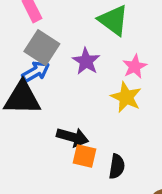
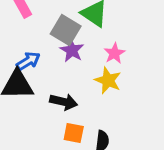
gray square: (42, 48) -> (66, 30), moved
black arrow: (73, 137) -> (64, 102), moved

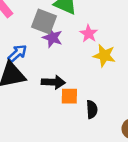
yellow star: (108, 80) -> (104, 56), moved
orange square: (74, 133) -> (69, 96), moved

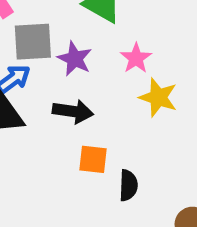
gray square: (44, 21) -> (33, 42), moved, turned -30
black arrow: (53, 82) -> (73, 111), moved

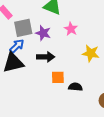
yellow star: (158, 97) -> (91, 53), moved
black semicircle: (128, 185) -> (75, 87), turned -80

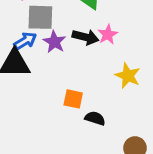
purple star: (43, 33) -> (54, 42), moved
black arrow: (46, 57) -> (86, 37), moved

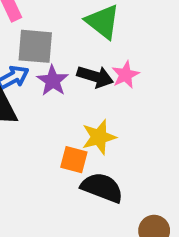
yellow star: (128, 76) -> (99, 137), moved, turned 30
black semicircle: (95, 118) -> (102, 188), size x1.5

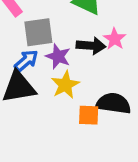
yellow star: (99, 137) -> (65, 85), moved
black semicircle: (102, 188) -> (113, 103), moved

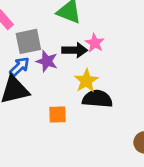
yellow star: (65, 85) -> (86, 81), moved
orange square: (89, 115) -> (58, 115), moved

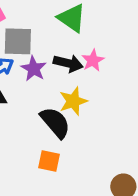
black semicircle: (97, 99) -> (55, 122), moved, turned 32
orange square: (58, 115) -> (49, 161), moved

